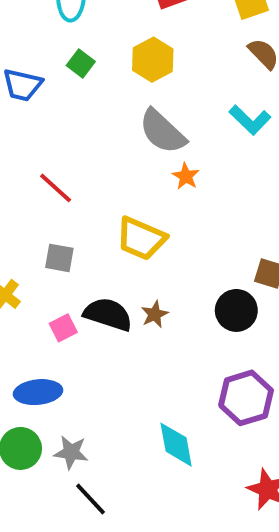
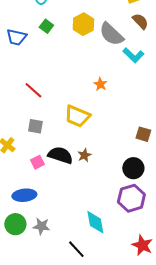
gray semicircle: (162, 132) -> (111, 34), moved
black circle: (236, 310) -> (133, 168), moved
black line: (91, 499) -> (76, 249), moved

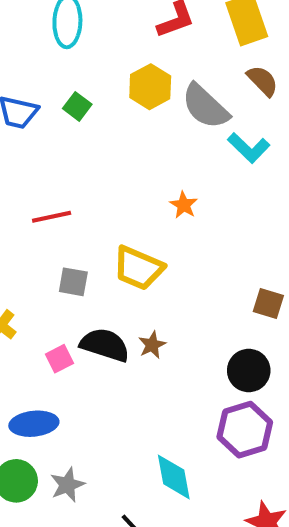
green square: (46, 26) -> (77, 106), moved
red line: (33, 90) -> (52, 217), turned -54
gray square: (35, 126) -> (73, 282), moved
gray star: (41, 226) -> (67, 485), turned -30

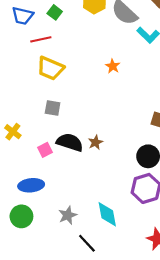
red line: (52, 217) -> (41, 39), moved
yellow trapezoid: (138, 268) -> (50, 68), moved
gray star: (67, 485) -> (68, 215), moved

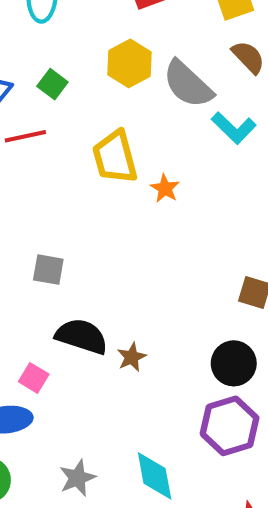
yellow trapezoid: (50, 68) -> (115, 157), moved, turned 52
brown star: (96, 142) -> (132, 357), moved
pink square: (45, 150) -> (34, 378), moved, turned -32

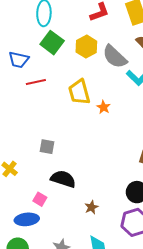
green square: (52, 84) -> (52, 43), moved, size x1.6
brown star: (132, 357) -> (91, 207), moved

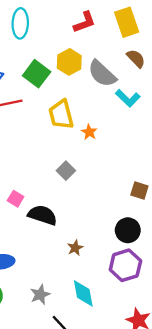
green square: (52, 43) -> (37, 74), moved
gray square: (47, 147) -> (66, 171), moved, turned 35
pink square: (40, 199) -> (16, 199), moved

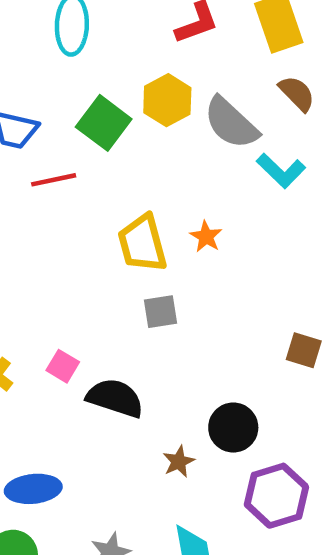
yellow trapezoid: (61, 115) -> (142, 243), moved
gray square: (66, 171) -> (161, 312), turned 36
black circle: (128, 230) -> (233, 428), moved

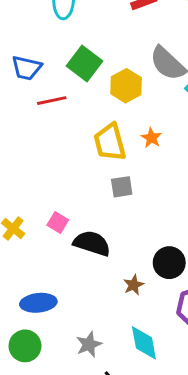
yellow hexagon: (167, 100) -> (126, 86), moved

